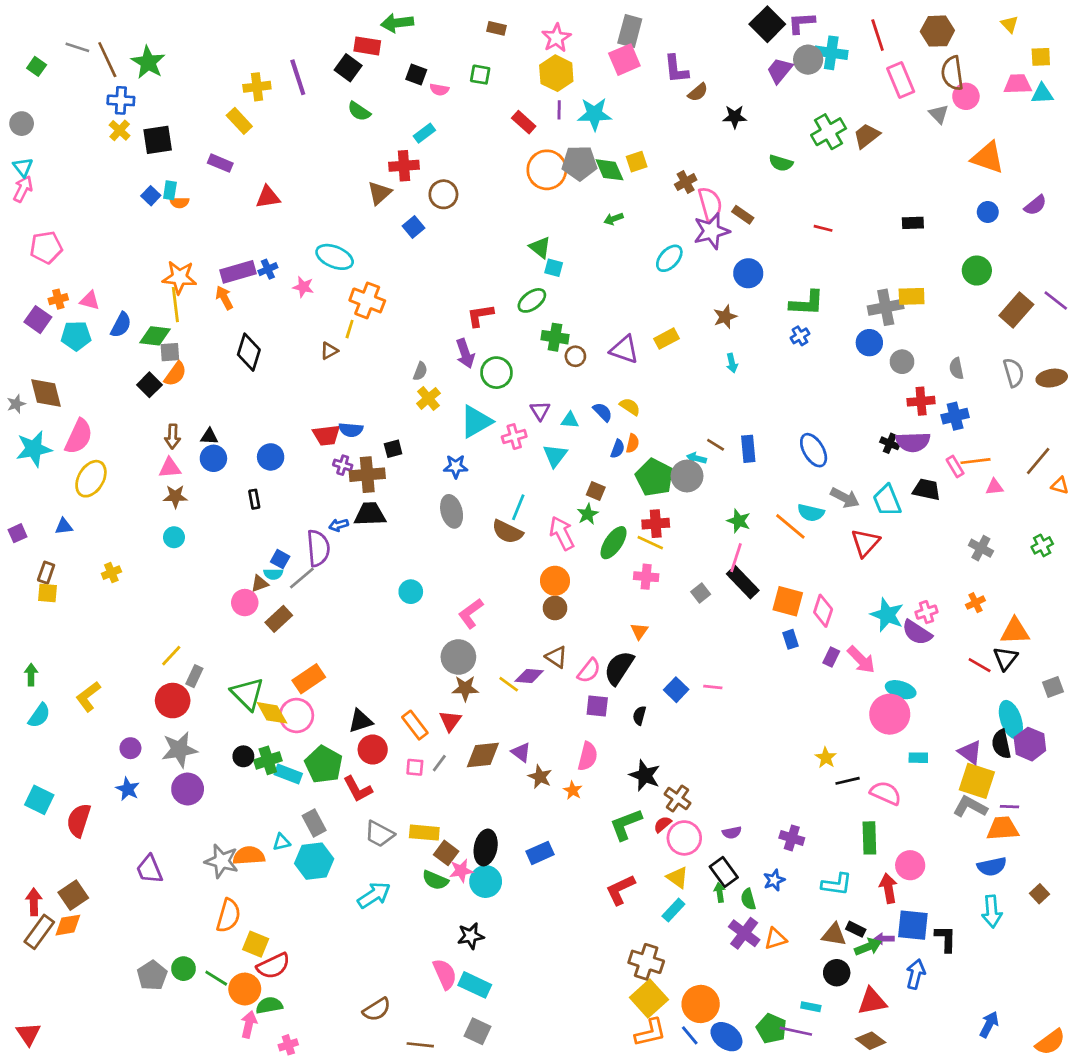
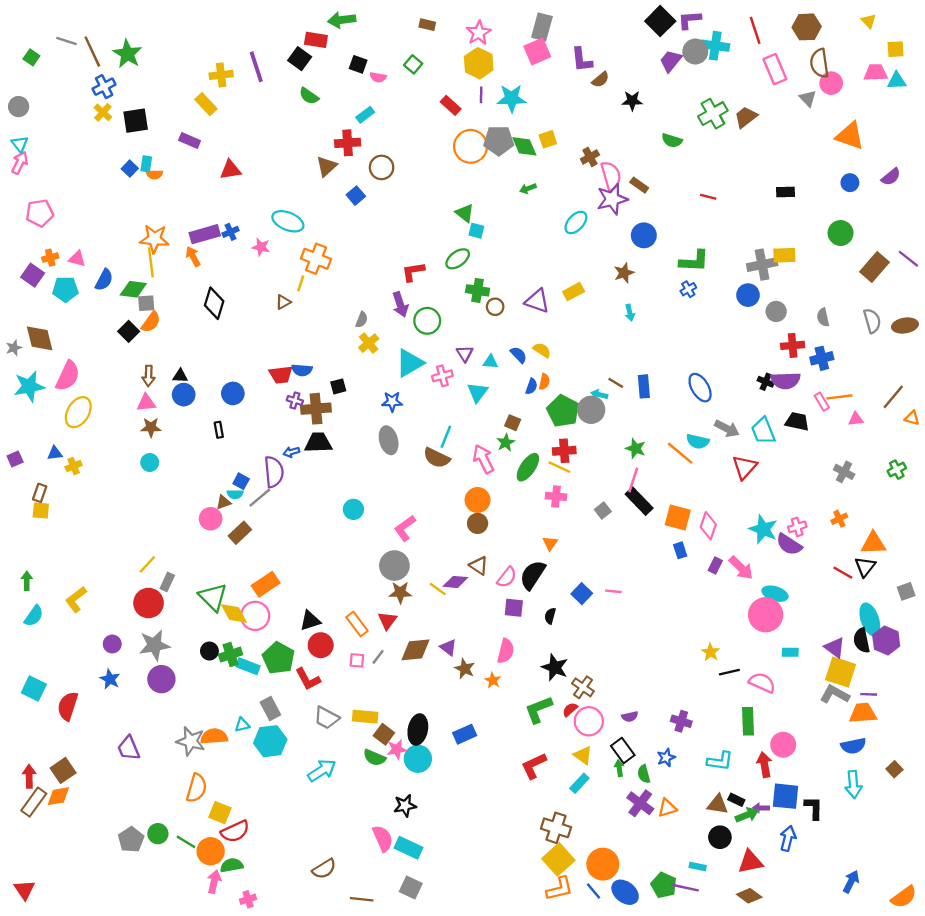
green square: (480, 75) -> (413, 64), turned 30
blue cross: (121, 100) -> (104, 87), turned -30
yellow cross: (111, 573) -> (74, 466), moved

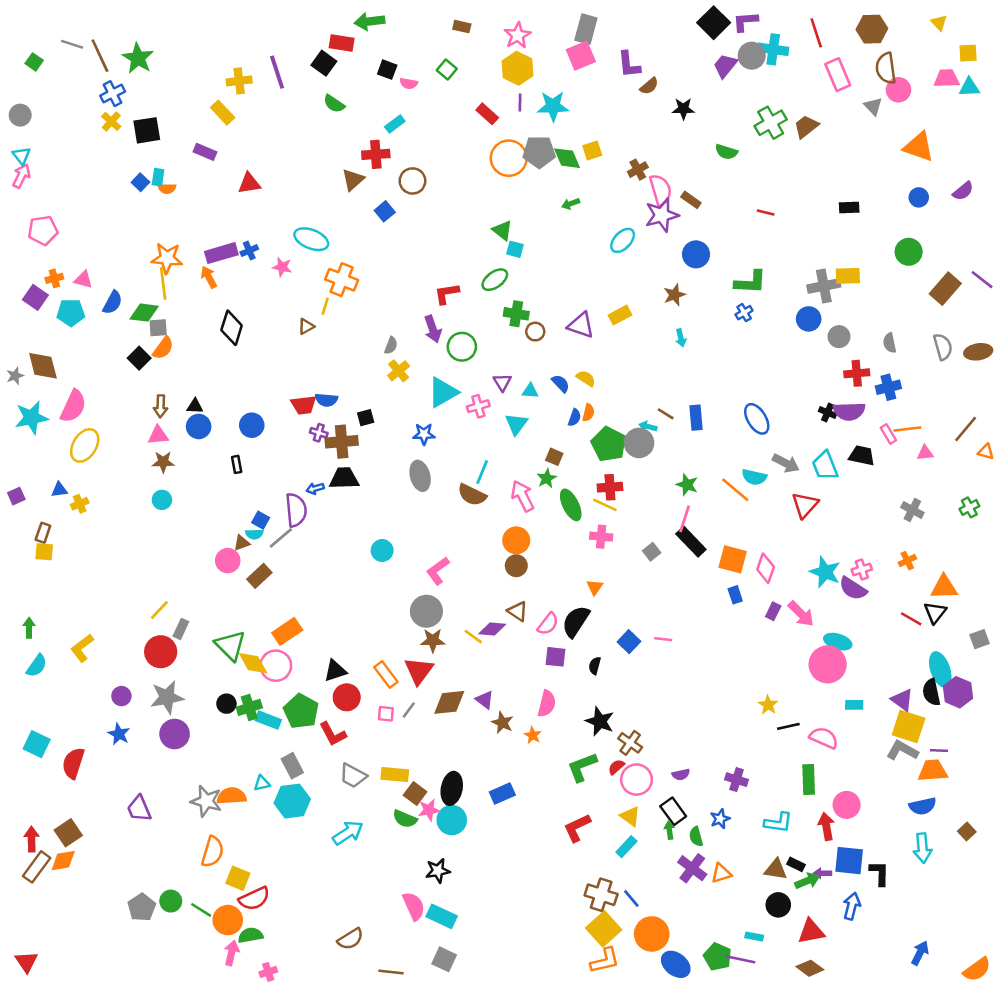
green ellipse: (528, 467) -> (571, 505), turned -60
red triangle: (387, 621) -> (419, 671), size x1.4
blue line: (593, 891) -> (631, 899), moved

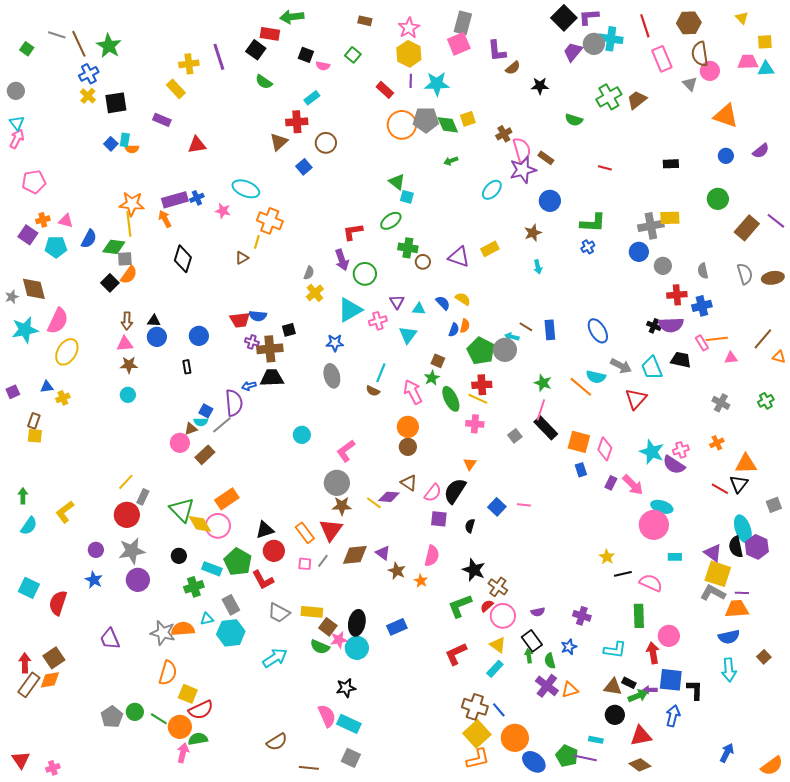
brown semicircle: (472, 495) -> (373, 391), size x0.6
green cross: (249, 707) -> (194, 587), moved
pink cross: (268, 972) -> (53, 768), moved

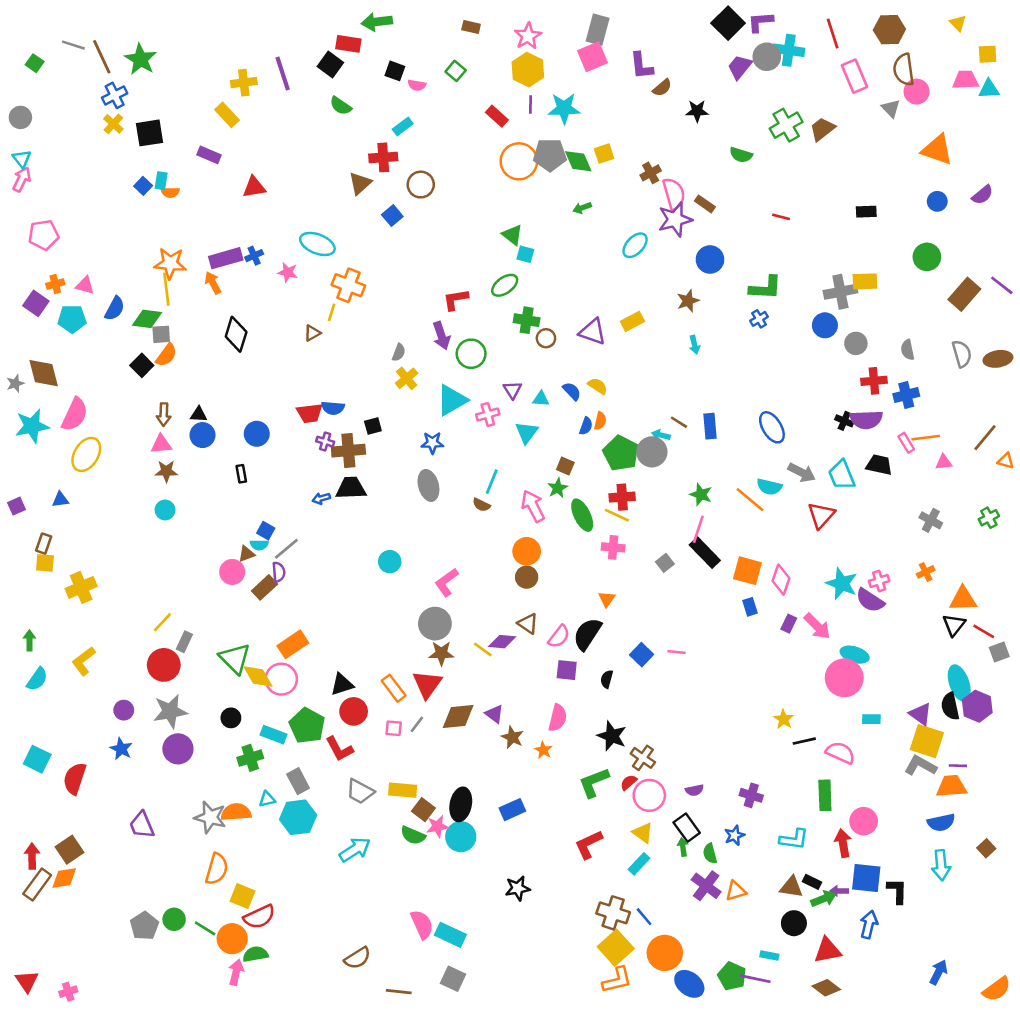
yellow cross: (63, 398) -> (81, 587), moved, size x1.6
purple semicircle: (234, 403) -> (279, 572), moved, size x0.6
red line: (720, 489) -> (984, 631), moved
black star: (346, 688) -> (518, 888), moved

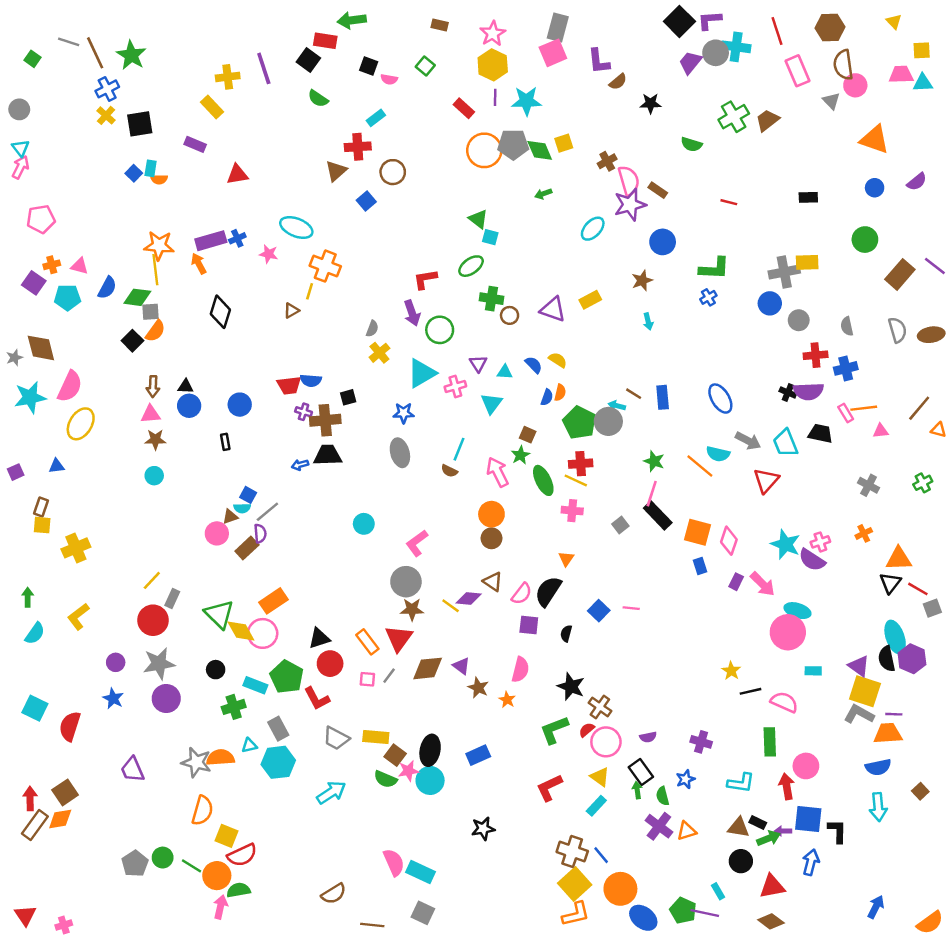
cyan rectangle: (769, 955) -> (718, 891), turned 49

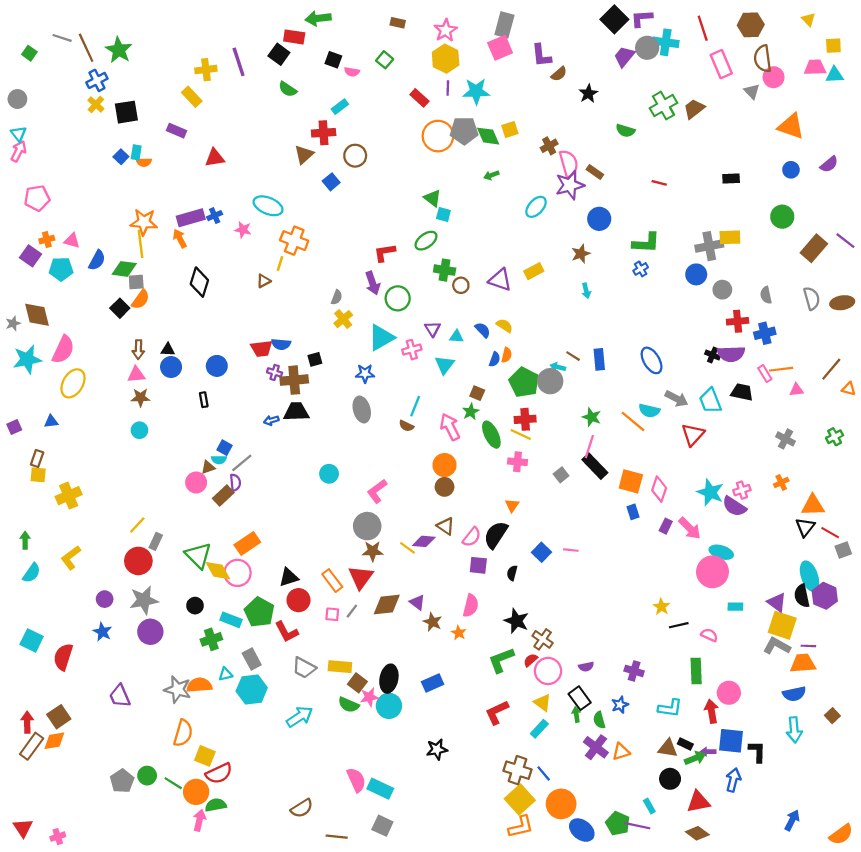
black star: (651, 103) -> (588, 94), turned -30
pink semicircle: (784, 702) -> (709, 635), size x0.7

